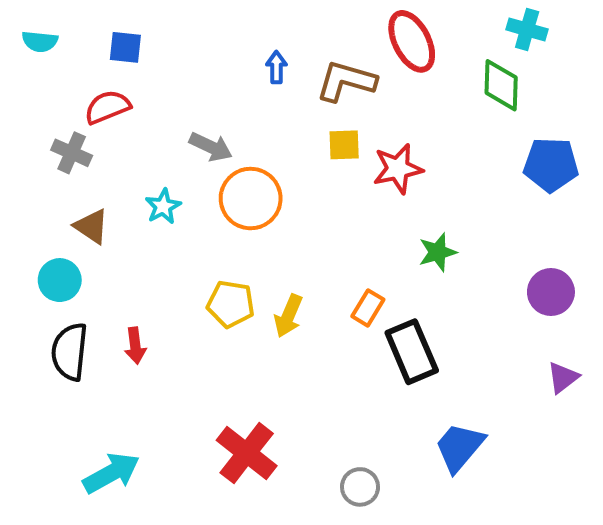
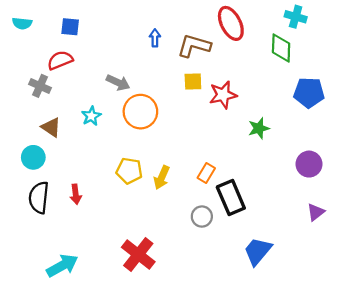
green star: (438, 252) -> (259, 128), moved
gray circle: (360, 487) -> (202, 217), moved

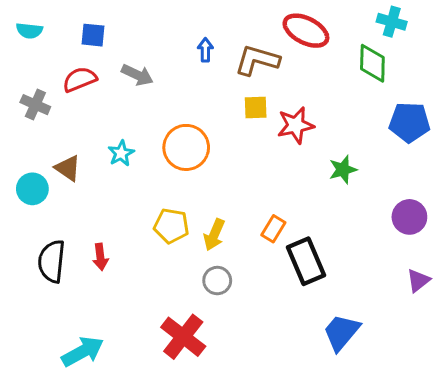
red ellipse: (231, 23) -> (306, 31), turned -36
gray arrow: (118, 83) -> (137, 75), moved
gray cross: (40, 86) -> (35, 105), moved
cyan circle: (33, 157) -> (32, 189), moved
gray circle: (202, 217) -> (217, 281), moved

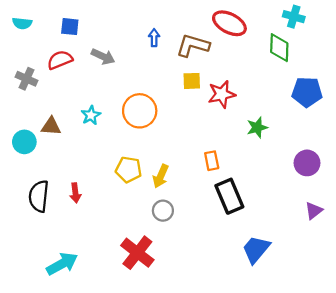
brown triangle: (68, 168) -> (51, 126), turned -30
orange rectangle: (273, 229) -> (212, 161), moved, turned -42

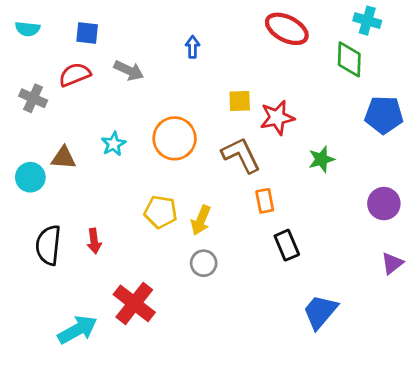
brown L-shape: (193, 45) -> (241, 155), moved, turned 48
black rectangle: (229, 196) -> (287, 245), size x0.7
red cross: (137, 253) -> (134, 303), moved

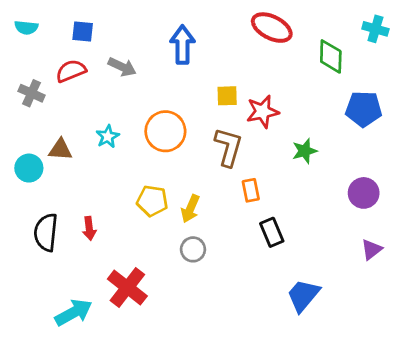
cyan cross: (367, 21) -> (375, 29), moved
blue arrow: (193, 47) -> (182, 45), size x1.8
brown L-shape: (241, 155) -> (228, 147), turned 42

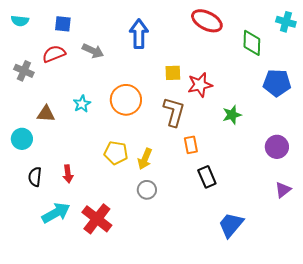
cyan circle: (29, 168) -> (22, 139), moved
black semicircle: (46, 232) -> (35, 177), size x0.7
cyan arrow: (74, 312) -> (56, 213), moved

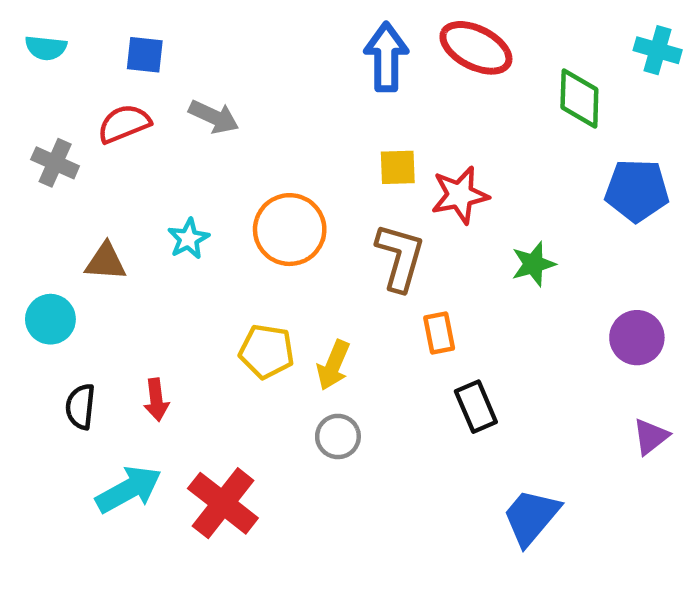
blue arrow: (139, 34) -> (386, 57), moved

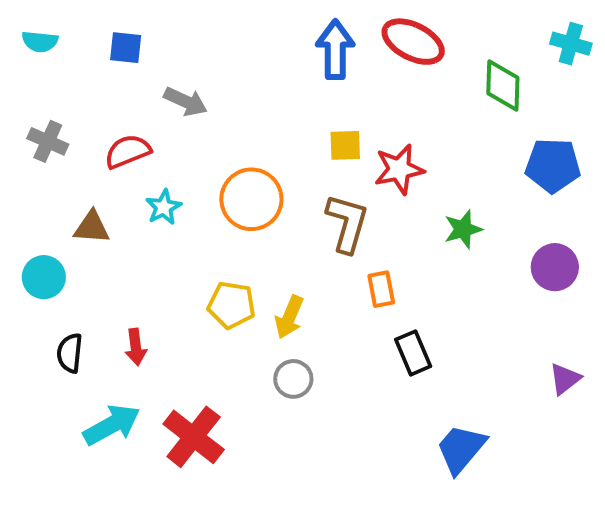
red semicircle: (124, 124) -> (128, 151), moved
purple circle: (637, 338) -> (555, 267), moved

